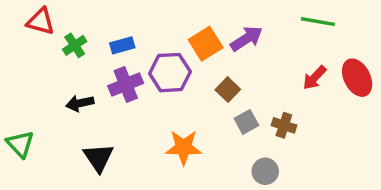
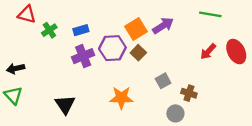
brown square: (228, 90) -> (138, 53), moved
black arrow: (80, 103) -> (16, 68), moved
brown cross: (284, 125) -> (189, 93), moved

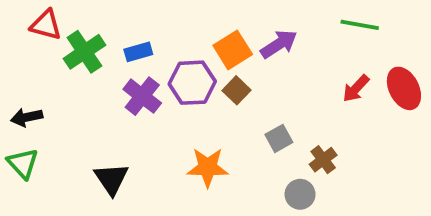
green cross: (49, 30) -> (84, 52), size x1.5
purple cross: (83, 56) -> (142, 96), turned -30
brown cross: (189, 93) -> (323, 160), turned 35

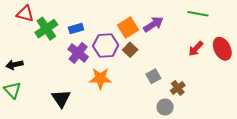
orange star: (208, 167) -> (100, 78), moved

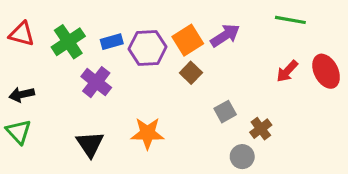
red triangle: (25, 14) -> (22, 34), moved
purple hexagon: (106, 46) -> (147, 48), moved
purple cross: (78, 53) -> (96, 82), moved
orange star: (100, 78) -> (147, 133), moved

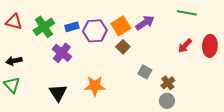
red ellipse: (326, 71) -> (210, 46), turned 30
gray square: (225, 112) -> (145, 72), turned -32
gray circle: (242, 157) -> (167, 101), moved

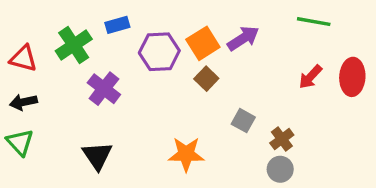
red triangle: (14, 22) -> (23, 58), moved
blue rectangle: (72, 27) -> (117, 25), moved
orange star: (95, 86) -> (186, 154), moved

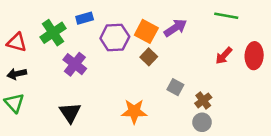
orange square: (203, 43) -> (146, 31), turned -30

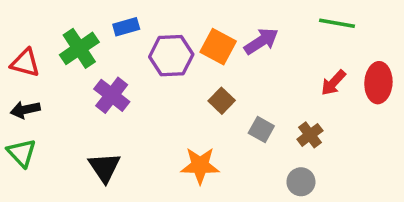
brown square: (149, 57) -> (222, 101), moved
brown cross: (203, 100) -> (310, 135), moved

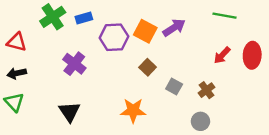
green cross: (79, 48) -> (53, 17), moved

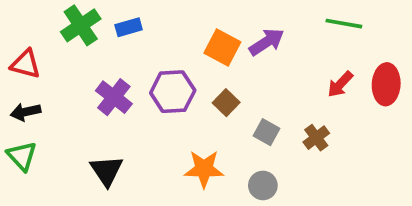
purple hexagon: (114, 37) -> (173, 92), moved
gray circle: (200, 121) -> (263, 185), moved

